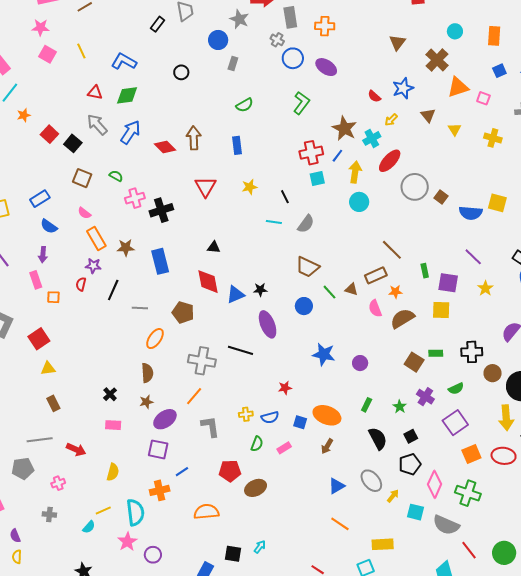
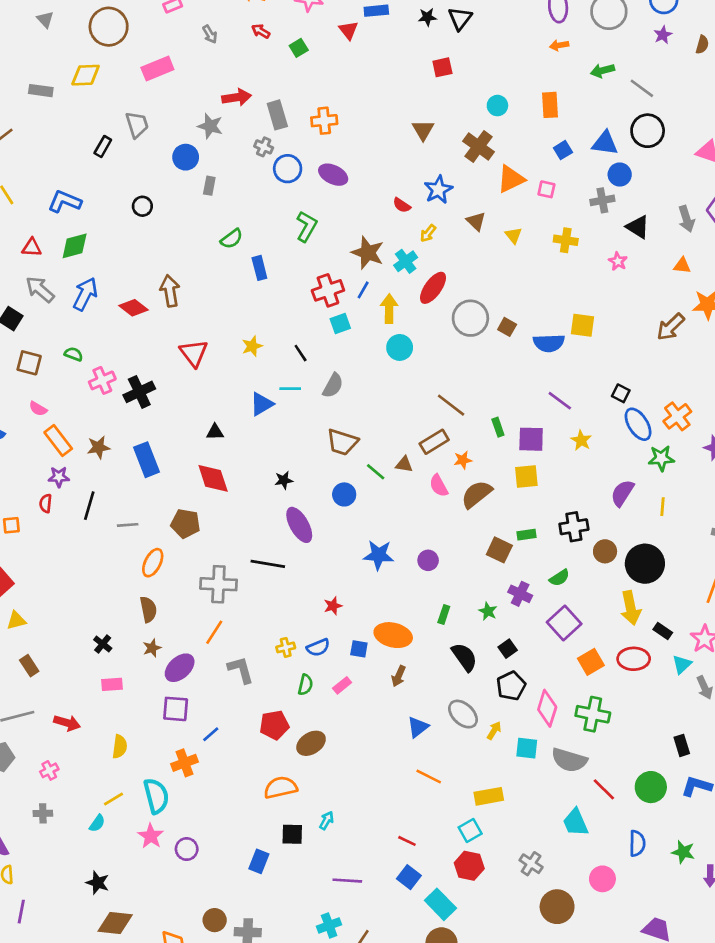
blue rectangle: (237, 145) -> (259, 268), moved
blue triangle: (235, 295) -> (262, 404), moved
orange semicircle: (206, 512) -> (281, 788), moved

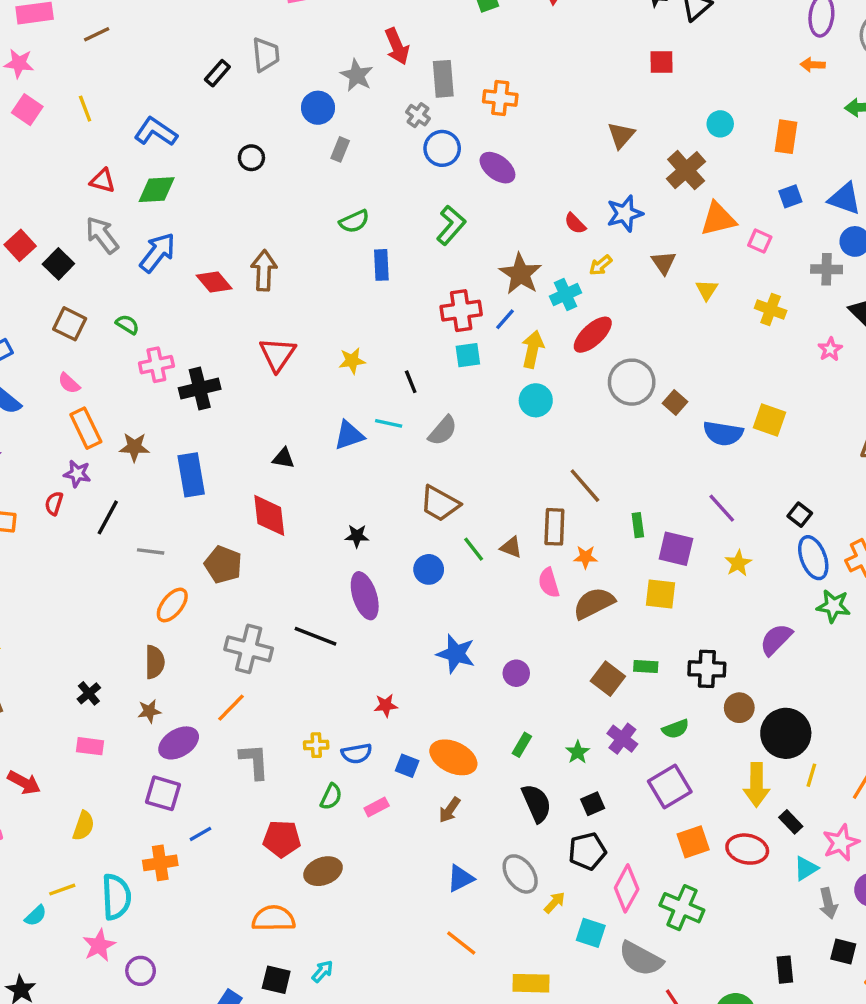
red arrow: (237, 97) -> (397, 46), turned 64
brown rectangle: (434, 442) -> (554, 527), turned -68
yellow line: (662, 507) -> (811, 775), moved

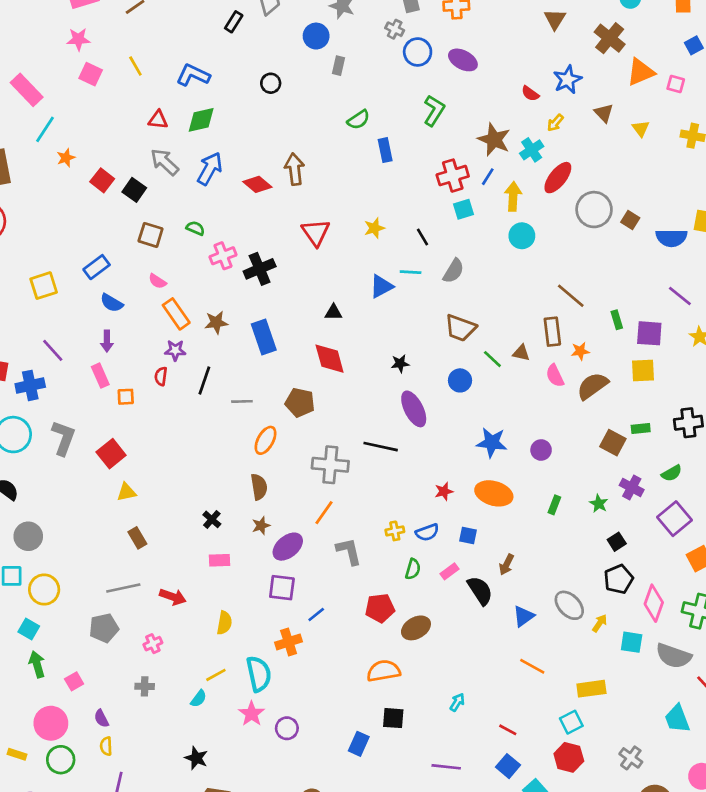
orange ellipse: (453, 757) -> (494, 493), moved
black semicircle: (537, 803) -> (480, 591), moved
cyan arrow: (322, 971) -> (457, 702), moved

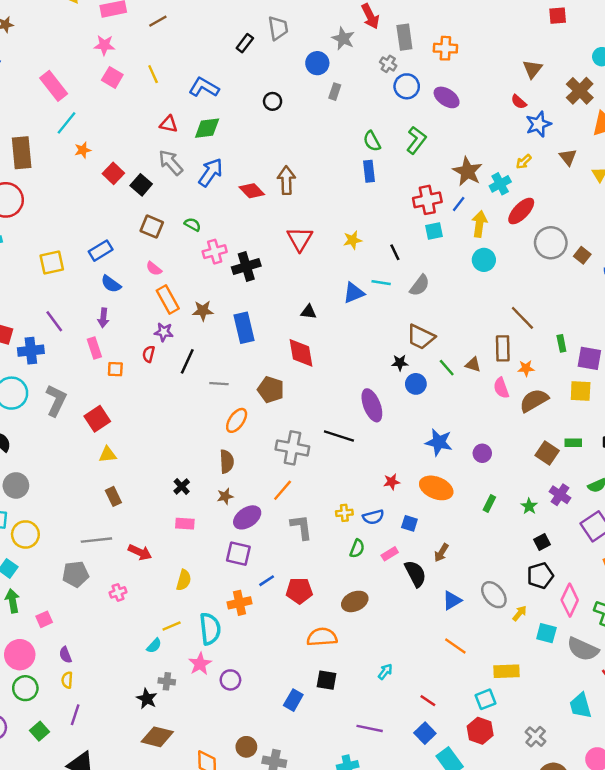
red semicircle: (530, 94) -> (519, 102), moved
green semicircle: (359, 120) -> (372, 141), moved, turned 90
black star: (400, 363) -> (400, 363), moved
red pentagon: (380, 608) -> (299, 591), moved
gray cross: (145, 686) -> (167, 681), moved

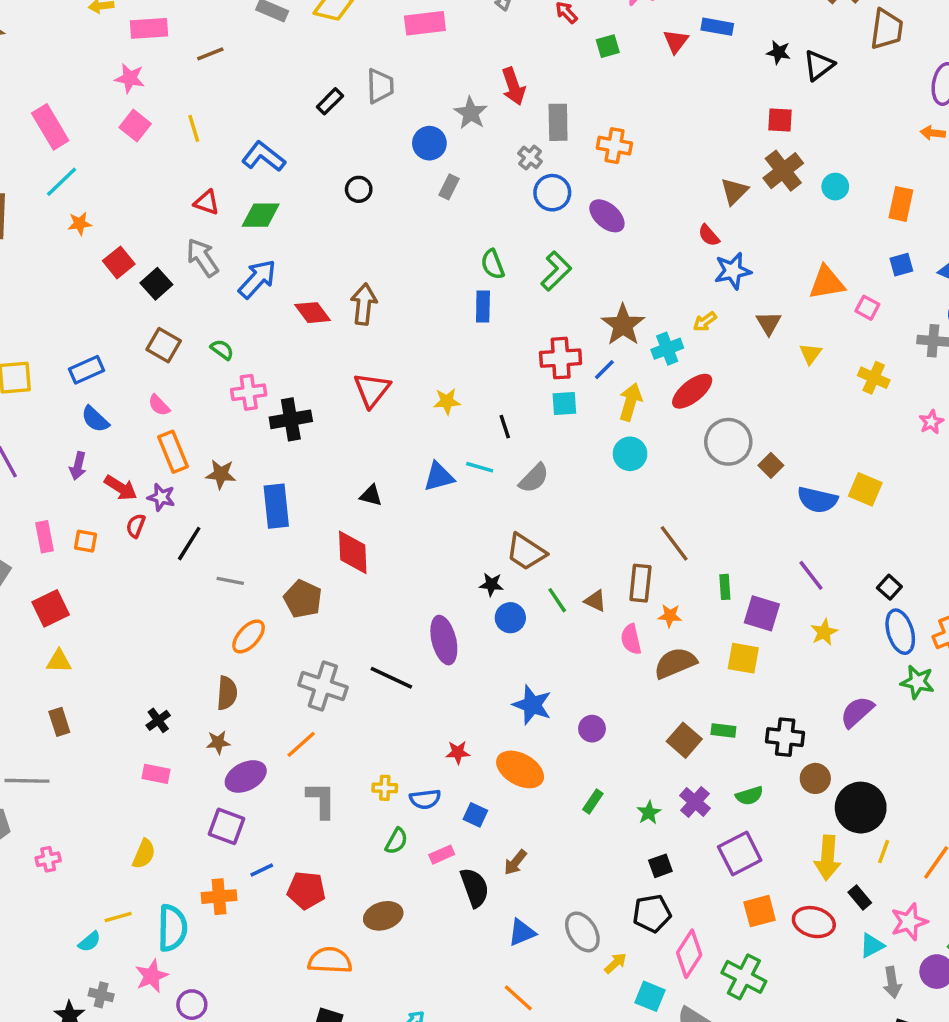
brown cross: (580, 91) -> (783, 171), moved
pink rectangle: (94, 348) -> (44, 537), moved
red arrow: (140, 552) -> (121, 488), moved

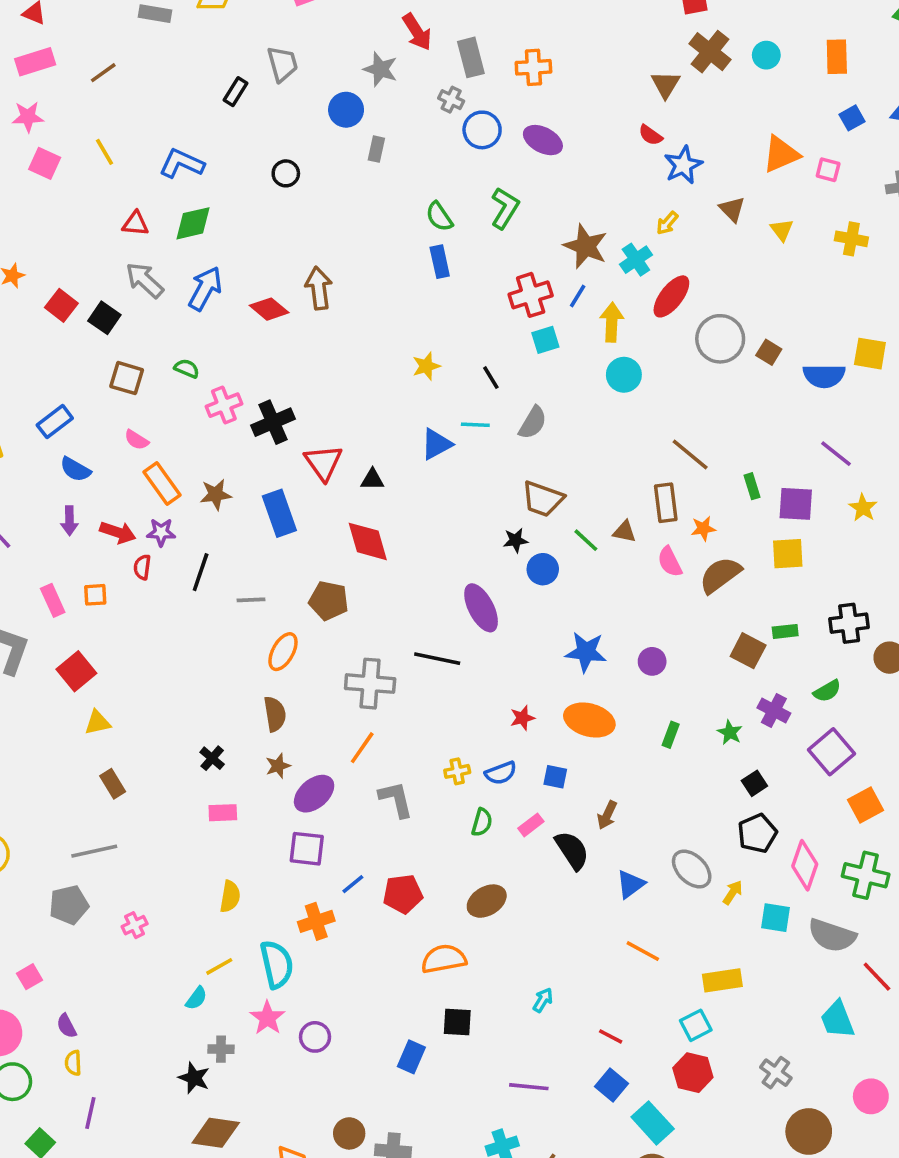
red triangle: (372, 390) -> (323, 462), moved

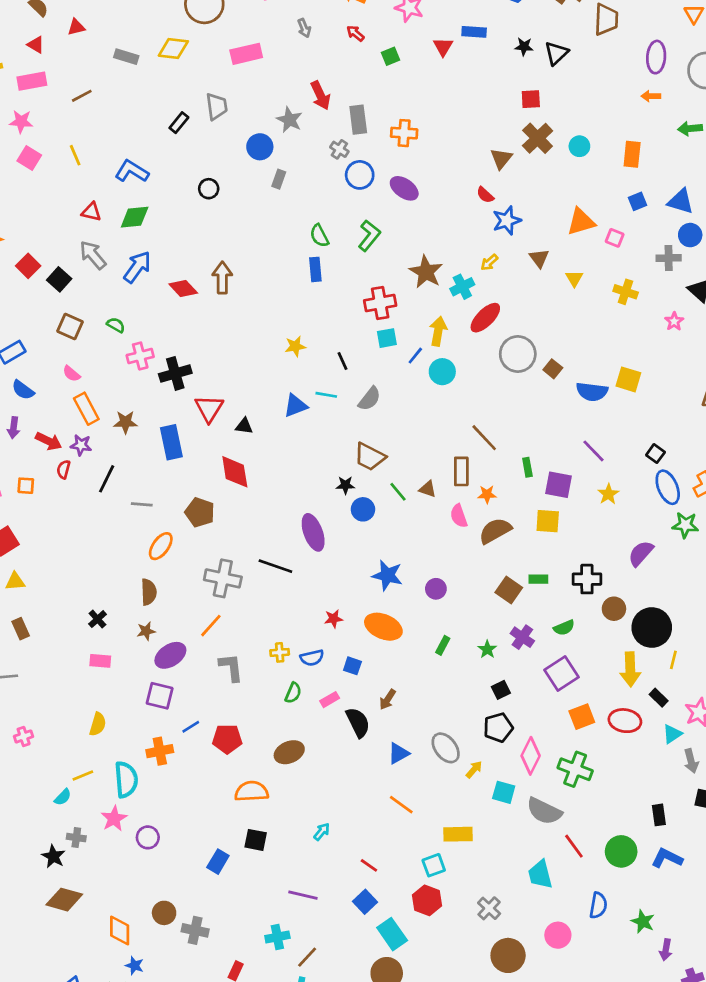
blue line: (578, 296) -> (415, 356), moved

